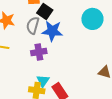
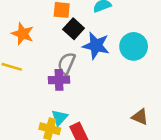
gray semicircle: (33, 25) -> (66, 63), moved
blue star: (52, 31) -> (96, 46), moved

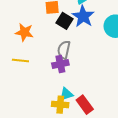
blue star: (96, 46) -> (83, 16), moved, turned 30
cyan triangle: (60, 118) -> (66, 94), turned 40

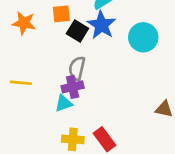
orange star: (24, 32) -> (24, 23), moved
cyan triangle: (66, 94) -> (64, 103), moved

